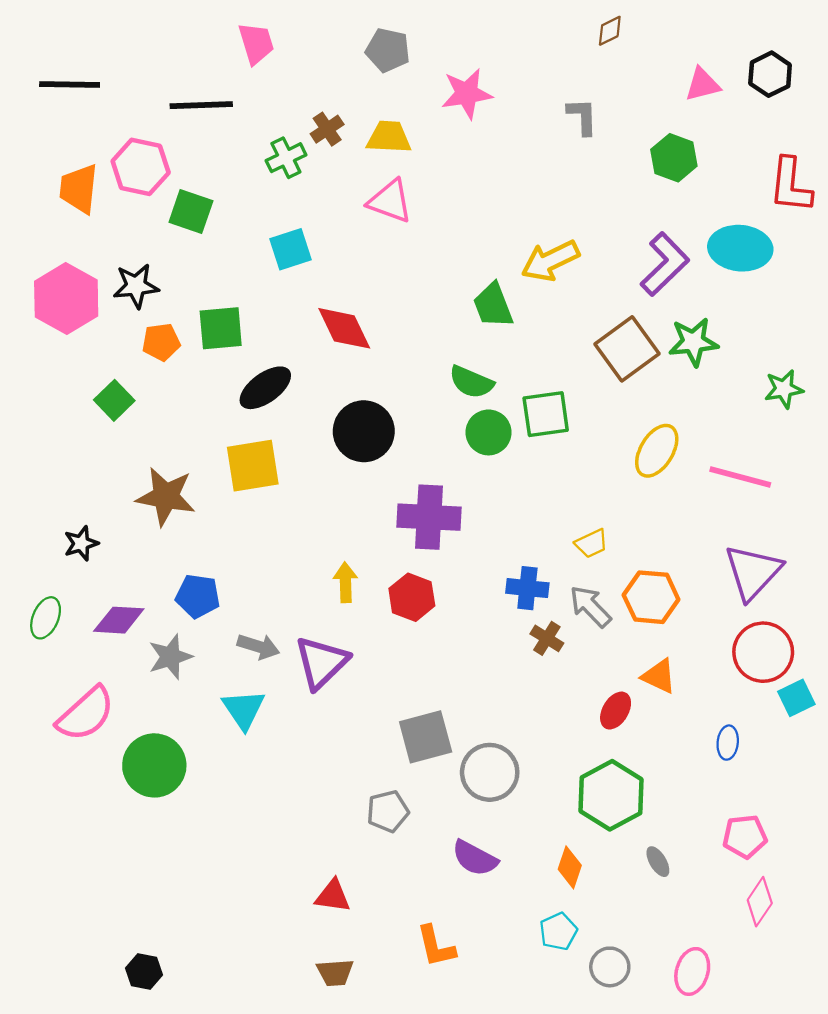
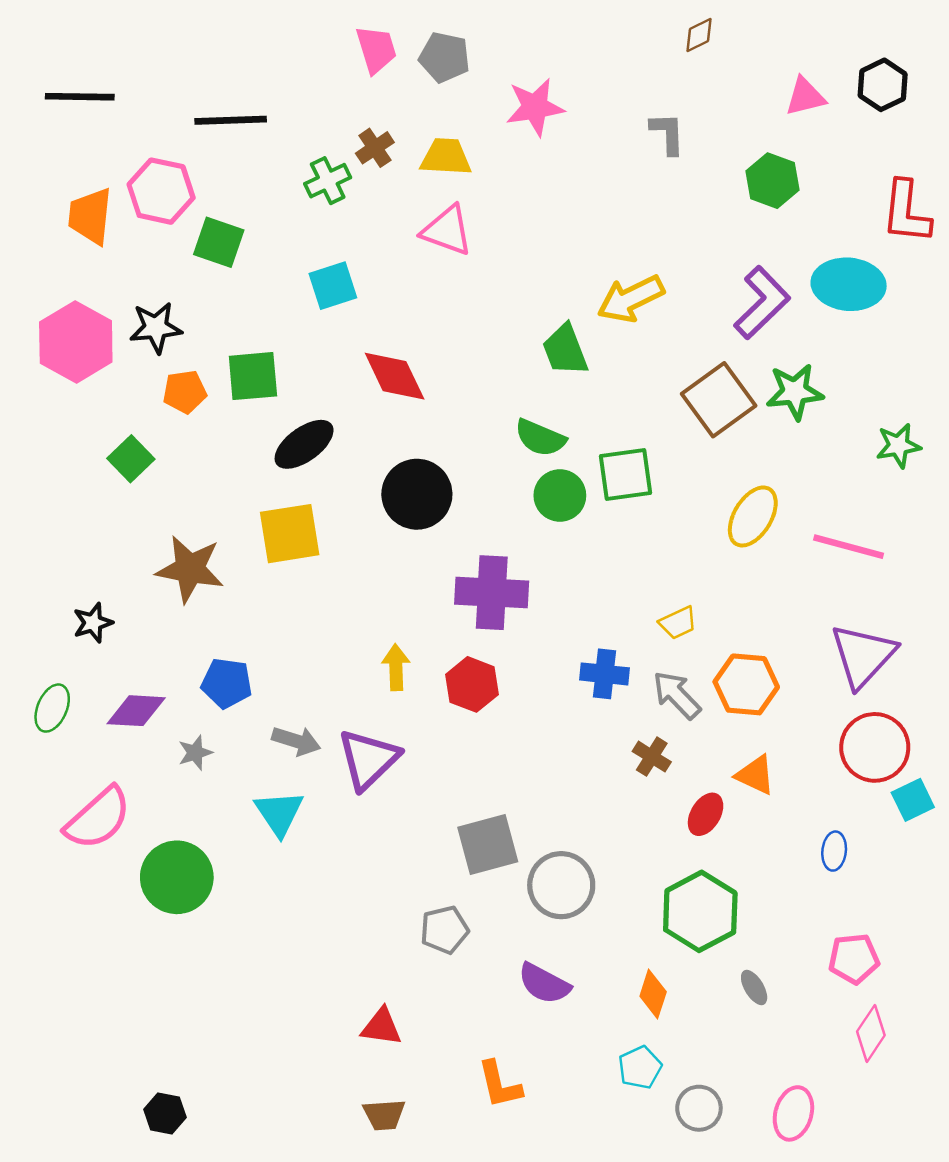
pink trapezoid: (256, 43) -> (376, 49), moved
brown cross: (547, 638) -> (652, 757), moved
gray star: (170, 657) -> (195, 753), size x0.7

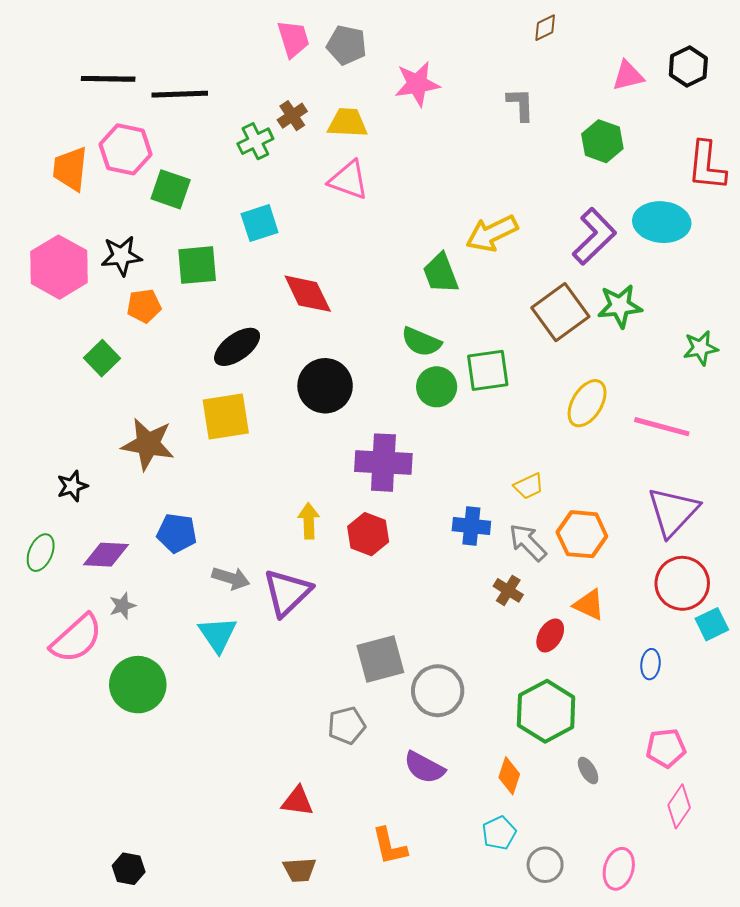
black line: (80, 97) -> (108, 79), moved
green square: (253, 376) -> (197, 265), moved
gray star: (195, 753) -> (122, 606), moved

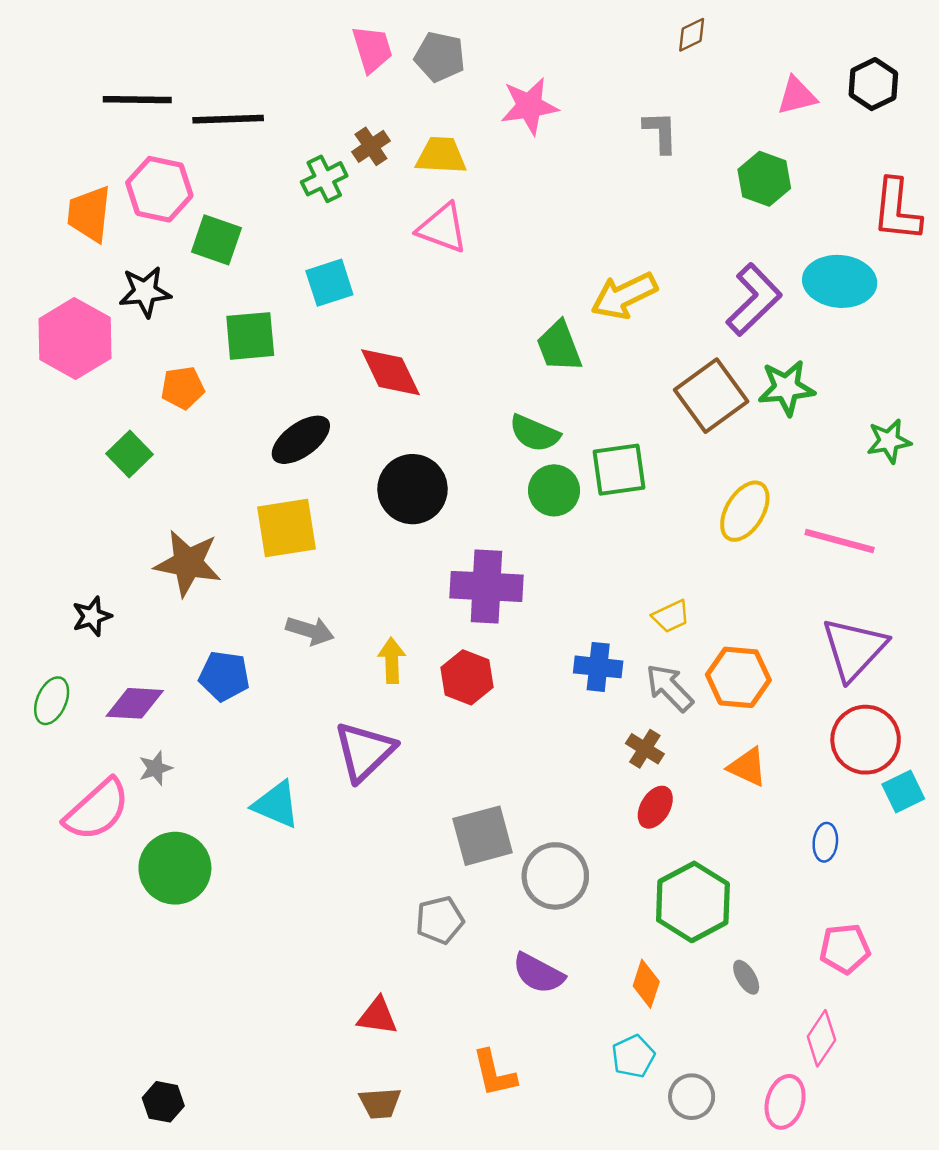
black star: (121, 256) -> (145, 292), moved
gray arrow: (231, 578) -> (310, 631), moved
cyan triangle: (218, 634) -> (276, 805), turned -33
red ellipse: (550, 635) -> (655, 807), moved
pink diamond: (679, 806) -> (821, 1038), moved

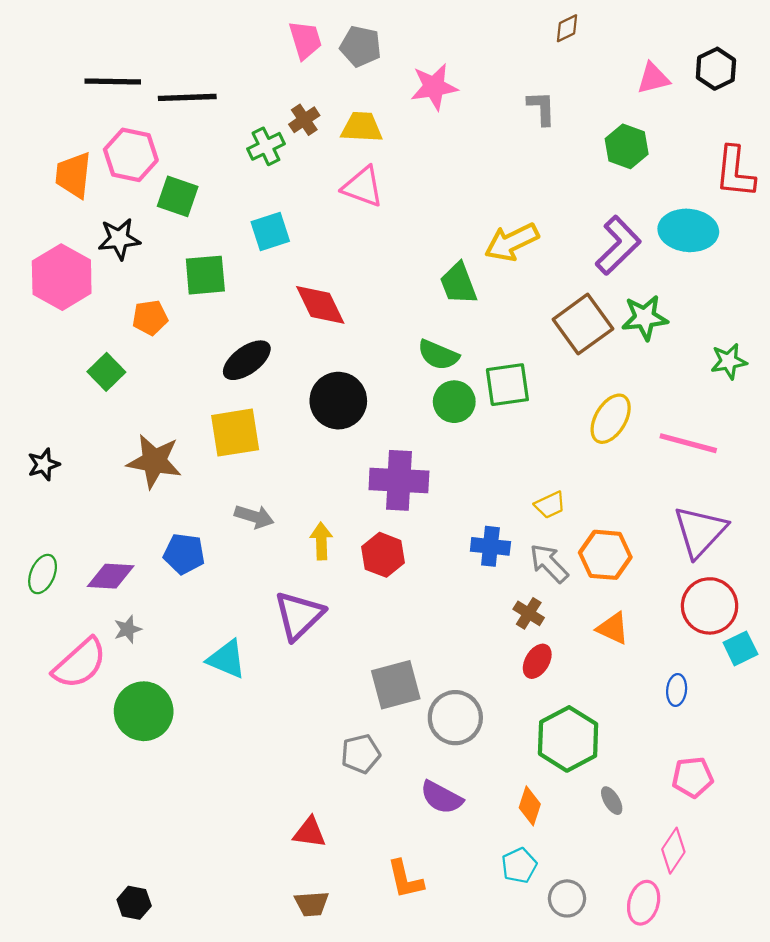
black star: (92, 616) -> (44, 464), moved

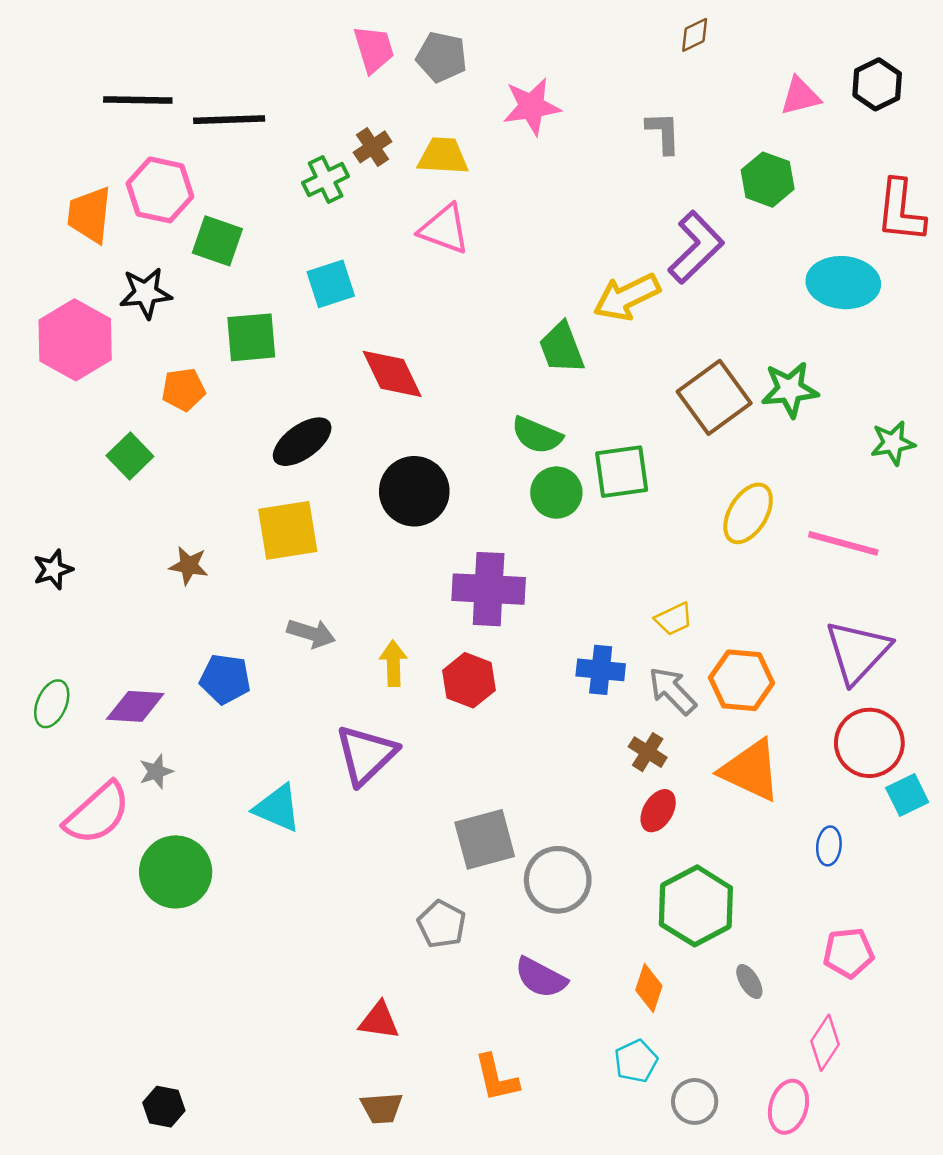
purple L-shape: (618, 245) -> (696, 247), moved
brown star: (154, 461) -> (189, 566), size x0.6
orange triangle: (613, 628) -> (751, 770), size x1.6
gray pentagon: (361, 754) -> (442, 924), turned -30

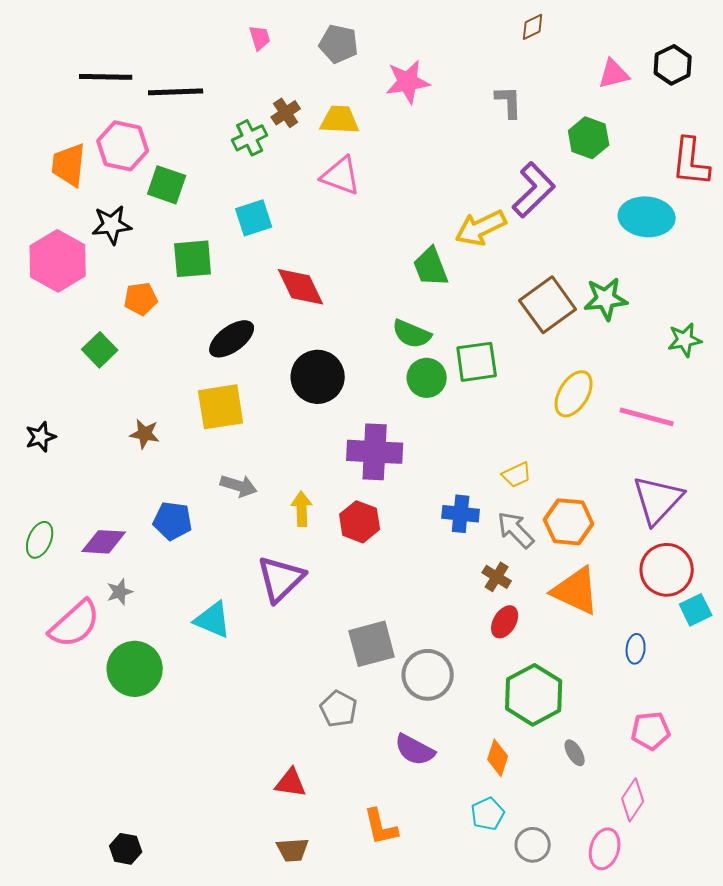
pink trapezoid: (374, 49) -> (260, 38), moved, size x0.7

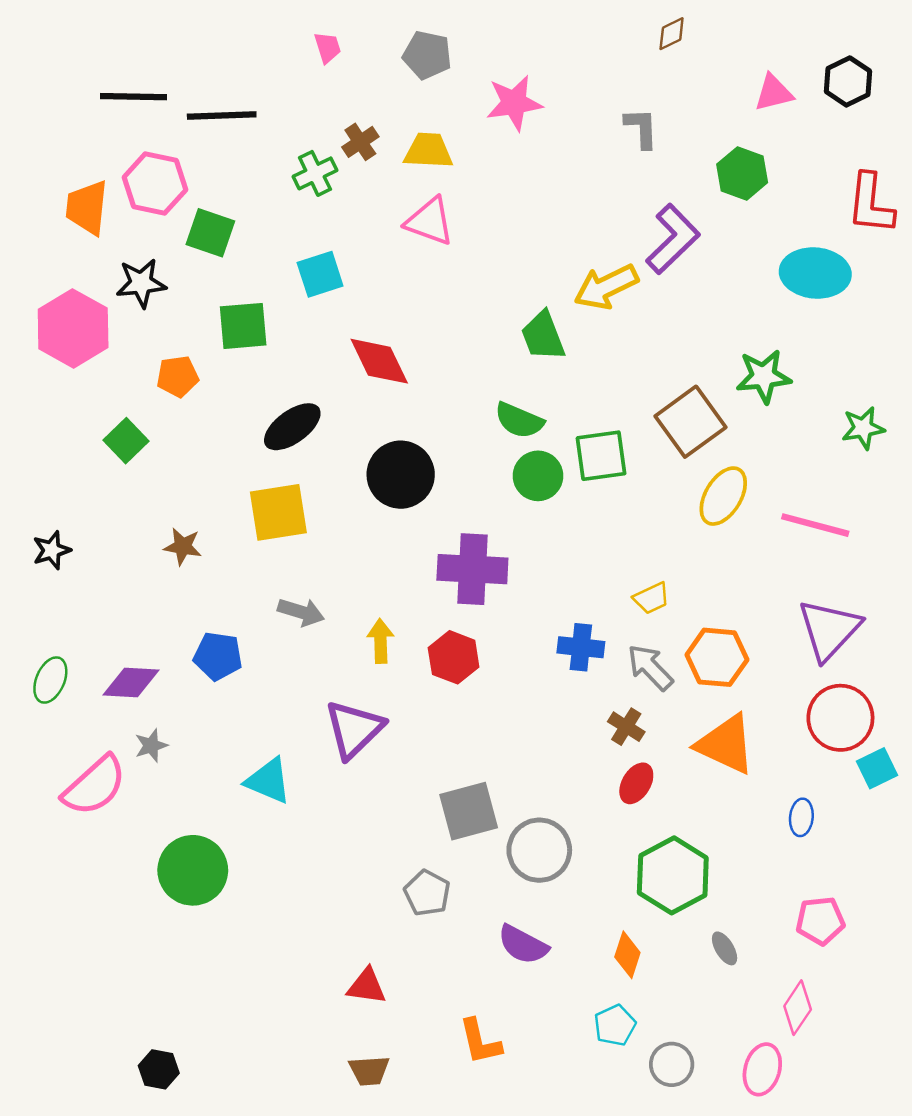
brown square: (548, 305) -> (690, 422), moved
green circle: (135, 669) -> (193, 870), moved

